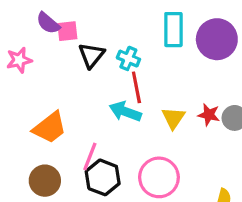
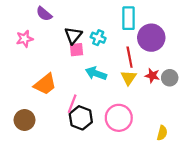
pink square: (67, 31) -> (77, 50), moved
purple circle: (217, 39) -> (151, 38), moved
red line: (136, 87) -> (130, 57), moved
brown circle: (45, 181) -> (25, 120), moved

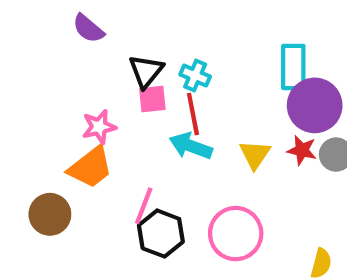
cyan rectangle: (129, 18) -> (293, 67), moved
purple circle: (151, 38) -> (315, 105), moved
pink star: (25, 39) -> (99, 127), moved
red line: (130, 57) -> (193, 114), moved
brown circle: (25, 120) -> (50, 214), moved

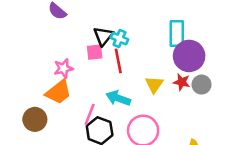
black triangle: (146, 71) -> (103, 36), moved
cyan arrow: (191, 146) -> (118, 98), moved

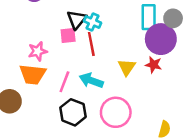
gray circle: (202, 85) -> (173, 18), moved
orange trapezoid: (58, 92) -> (33, 74), turned 44
pink line: (90, 114) -> (64, 82), moved

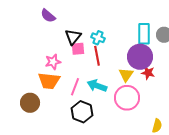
black triangle: (77, 20) -> (73, 37), moved
purple circle: (161, 39) -> (140, 57), moved
pink circle: (116, 112) -> (127, 98), moved

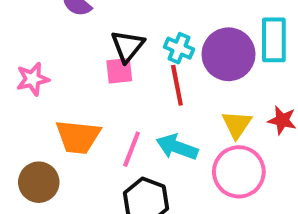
pink square: (78, 49) -> (119, 71), moved
purple circle: (140, 57) -> (229, 54), moved
pink star: (53, 62) -> (33, 79), moved

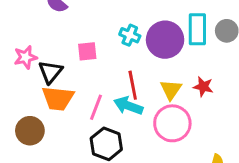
black triangle: (127, 46) -> (50, 72), moved
red line: (177, 85) -> (133, 85), moved

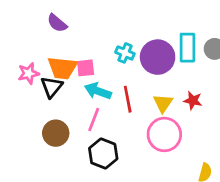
orange trapezoid: (58, 98) -> (62, 68), moved
cyan arrow: (128, 106) -> (98, 91), moved
brown circle: (30, 131) -> (56, 133), moved

